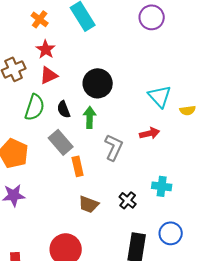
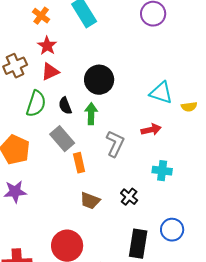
cyan triangle: (160, 96) -> (161, 93), turned -30
cyan cross: (162, 186) -> (162, 171), moved

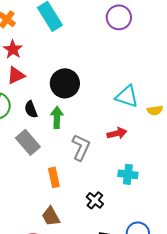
orange rectangle: (79, 163) -> (54, 177), moved
brown trapezoid: (90, 201) -> (51, 216), moved, turned 40

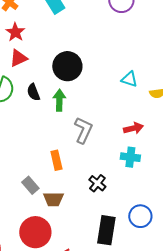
cyan triangle: (127, 96) -> (129, 79), size x0.7
red arrow: (117, 133) -> (133, 128), moved
gray rectangle: (28, 142) -> (30, 185), moved, size x0.7
brown trapezoid: (51, 216) -> (53, 199), turned -60

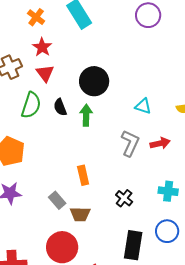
red triangle: (18, 58) -> (45, 73), turned -42
cyan triangle: (129, 79) -> (143, 106), moved
gray L-shape: (83, 130) -> (130, 143), moved
cyan cross: (130, 157) -> (168, 191), moved

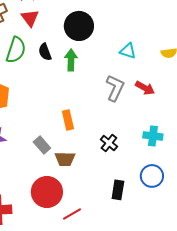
red arrow: (160, 143) -> (145, 88), turned 42
black rectangle: (133, 245) -> (118, 190), size x0.7

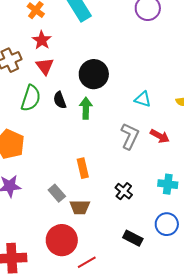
black rectangle: (118, 190) -> (133, 238), turned -72

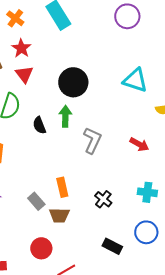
cyan triangle: (143, 99) -> (135, 80), moved, size x1.5
black semicircle: (60, 100) -> (39, 125), moved
gray L-shape: (130, 136) -> (92, 140), moved
orange rectangle: (83, 168) -> (62, 187), moved
red circle: (62, 240) -> (41, 248), size x0.7

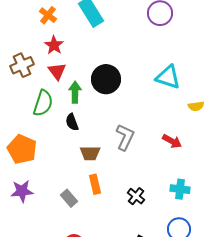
green arrow: (65, 116) -> (75, 92), moved
brown trapezoid: (59, 215) -> (90, 153), moved

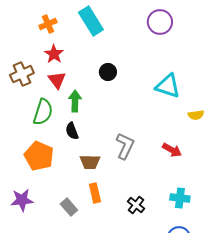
orange cross: (48, 15) -> (48, 24), turned 30
black circle: (106, 79) -> (108, 72), moved, size x0.6
orange pentagon: (22, 149) -> (39, 156), moved

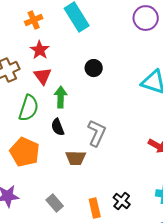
gray L-shape: (125, 146) -> (97, 133), moved
orange rectangle: (95, 193) -> (95, 208), moved

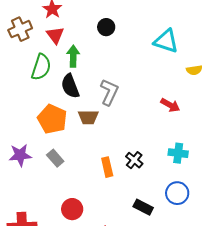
black semicircle: (58, 127) -> (70, 86), size x1.4
orange pentagon: (25, 152) -> (52, 119), moved
gray rectangle: (55, 203) -> (55, 158), moved

